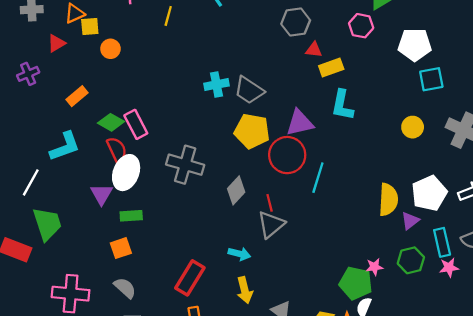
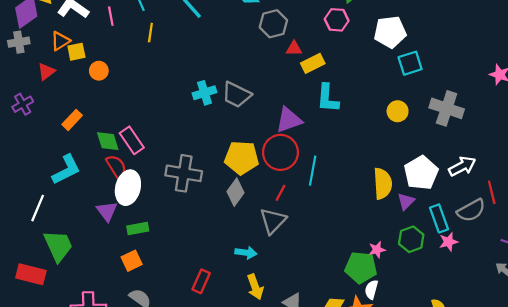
green diamond: (111, 122) -> (108, 141), turned 50
yellow pentagon: (252, 131) -> (242, 158), moved
red line: (270, 203) -> (280, 193), moved, turned 49
red rectangle: (190, 278) -> (201, 281), size x0.7

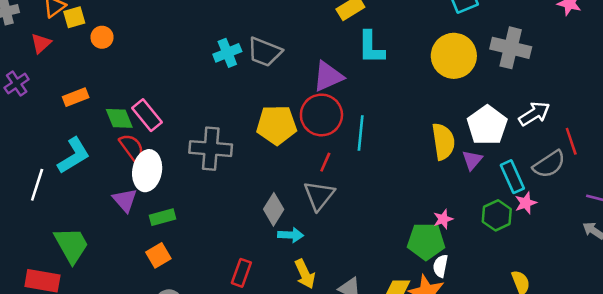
yellow circle: (398, 111) -> (454, 56), size x1.8
orange rectangle: (72, 120) -> (76, 97), turned 30
gray diamond: (236, 192) -> (274, 209), moved
white line: (38, 208) -> (37, 185), moved
green hexagon: (411, 239) -> (497, 215), moved

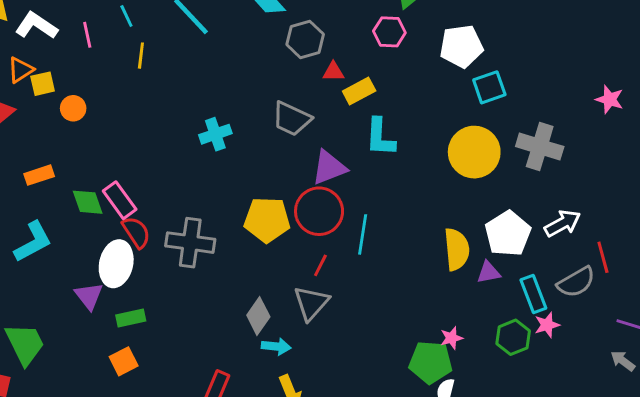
gray trapezoid: (265, 52) -> (292, 119), moved
red semicircle: (132, 147) -> (136, 232), moved
purple triangle: (472, 160) -> (489, 272), turned 35

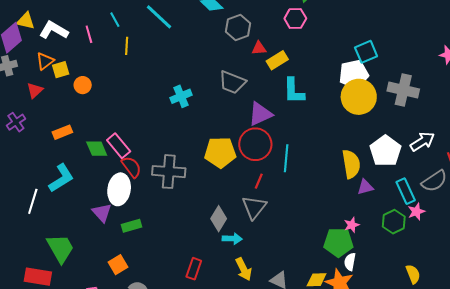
white pentagon: (461, 46) -> (354, 74), moved
purple triangle: (489, 272) -> (365, 187), moved
orange square: (124, 361) -> (118, 265), moved

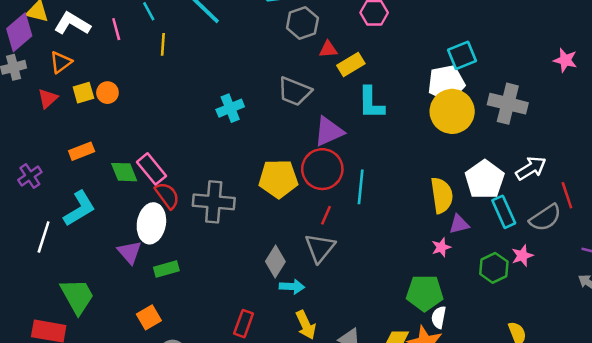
yellow square: (61, 70) -> (83, 93), moved
purple cross: (16, 122) -> (30, 176), moved
cyan rectangle: (406, 191) -> (504, 212), moved
pink star: (352, 225) -> (441, 247), moved

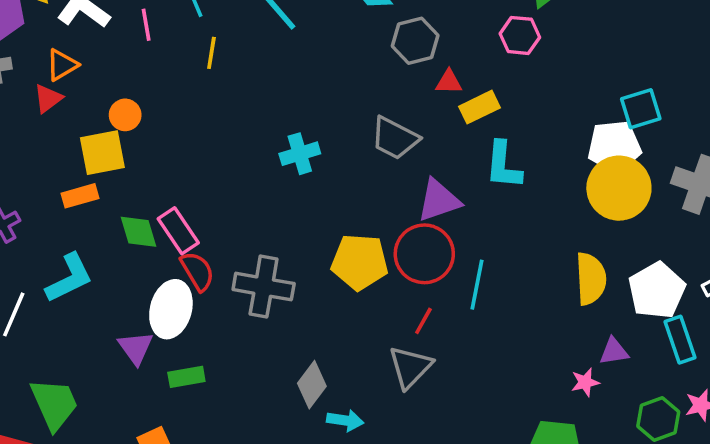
yellow square: (83, 93) -> (102, 153), moved, size x1.5
red triangle: (48, 98) -> (48, 98), moved
yellow semicircle: (442, 195) -> (591, 279), moved
gray diamond: (275, 261) -> (312, 385), moved
cyan arrow: (292, 287) -> (345, 420), moved

